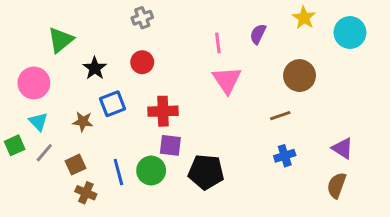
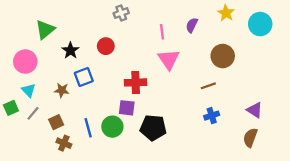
gray cross: (142, 18) -> (121, 13), moved
red cross: (163, 111) -> (136, 82), moved

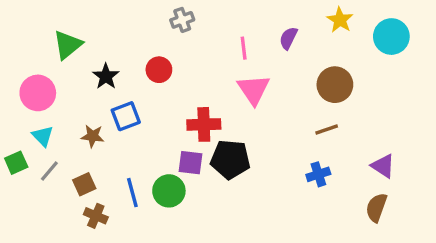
brown line: (208, 86) -> (327, 129), moved
black pentagon: (153, 128) -> (230, 159), moved

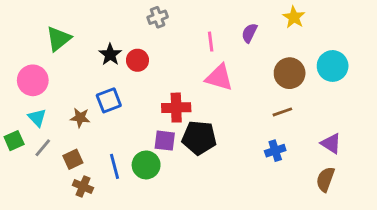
cyan circle: (391, 37) -> (333, 66), moved
black star: (106, 76) -> (110, 55), moved
pink triangle: (254, 90) -> (219, 77), turned -40

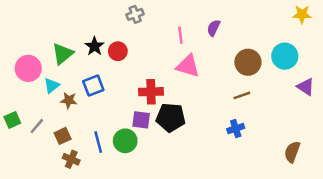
yellow star: (294, 17) -> (302, 14), moved, turned -30
green triangle: (59, 39) -> (63, 54), moved
cyan triangle: (37, 118) -> (52, 86), moved, turned 35
purple triangle: (331, 143) -> (306, 87), moved
brown semicircle: (325, 179) -> (292, 152), moved

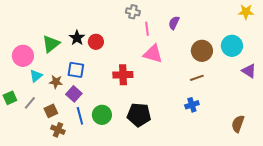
gray cross: (135, 14) -> (133, 12), moved, turned 32
cyan triangle: (52, 86) -> (36, 76), moved
blue square: (93, 86) -> (76, 70), turned 30
black pentagon: (171, 117) -> (139, 115), moved
purple square: (141, 120) -> (74, 94), moved, turned 35

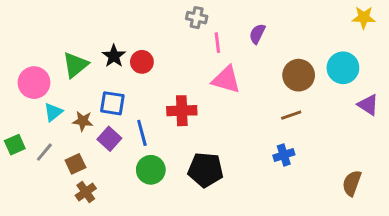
blue line: (80, 116) -> (142, 133), moved
brown cross: (58, 130) -> (86, 192), turned 32

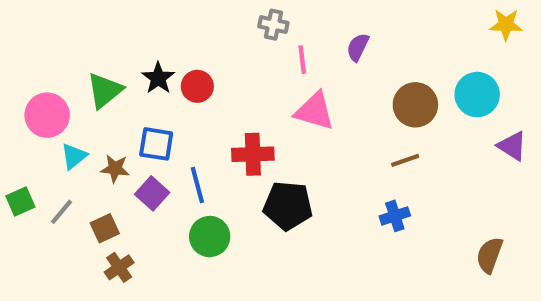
black pentagon: (205, 170) -> (288, 206), moved

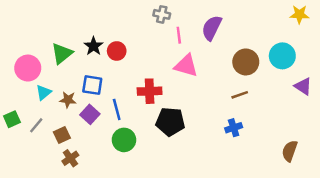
purple semicircle: (358, 47) -> (212, 28), size x1.5

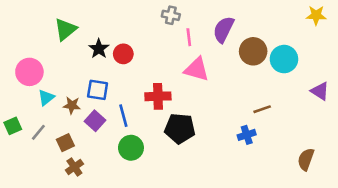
green triangle: (62, 53) -> (65, 29), moved
cyan circle: (282, 56) -> (284, 59), moved
brown circle: (246, 62) -> (253, 51), moved
brown line: (240, 95) -> (262, 109), moved

